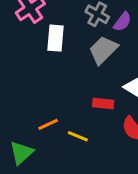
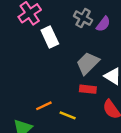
white rectangle: (56, 38) -> (50, 37), turned -30
gray trapezoid: (103, 50) -> (88, 63), moved

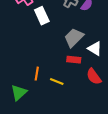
orange line: (44, 106) -> (37, 74), turned -56

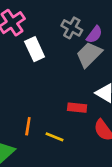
gray trapezoid: (74, 38) -> (89, 54), moved

